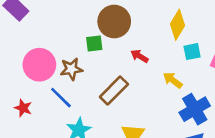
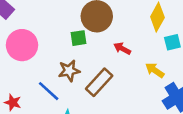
pink circle: (39, 65) -> (22, 45), moved
brown star: (71, 69) -> (69, 71), moved

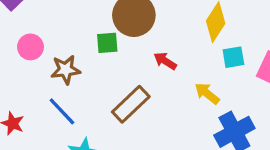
pink circle: (22, 45) -> (30, 47), size x0.6
brown star: (69, 71) -> (66, 70), moved

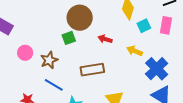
brown rectangle: (131, 104) -> (92, 70), turned 50

